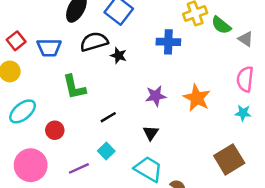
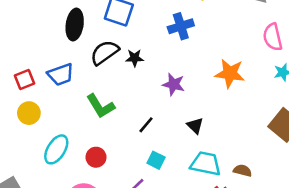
red square: (16, 41) -> (24, 79), turned 36
purple star: (156, 96) -> (174, 84), moved, turned -30

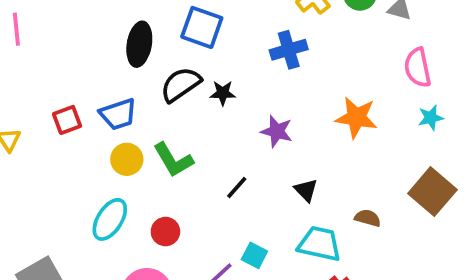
yellow circle: (29, 113) -> (127, 159), moved
cyan square: (156, 160) -> (254, 255), moved
brown semicircle: (243, 171) -> (368, 218), moved

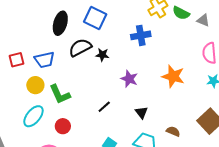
yellow circle: (127, 159) -> (35, 85), moved
green L-shape: (173, 160) -> (60, 94), moved

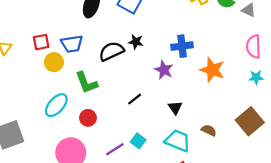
blue cross: (141, 35) -> (182, 46), moved
black semicircle: (80, 48) -> (111, 51), moved
yellow circle: (35, 85) -> (54, 62), moved

